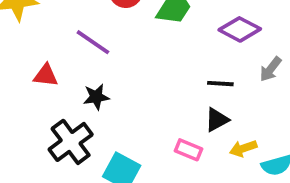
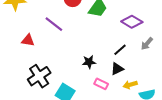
black line: (220, 84) -> (120, 50), turned -48
black star: (96, 97) -> (89, 62), moved

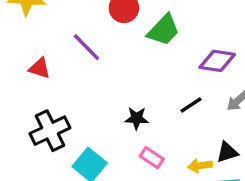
purple diamond: (132, 22) -> (217, 61), turned -30
black triangle: (117, 69) -> (227, 152), moved

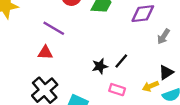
red triangle: (40, 68) -> (45, 53), moved
black line: (191, 105) -> (121, 61), moved

